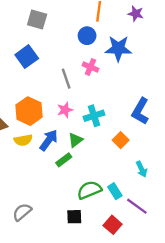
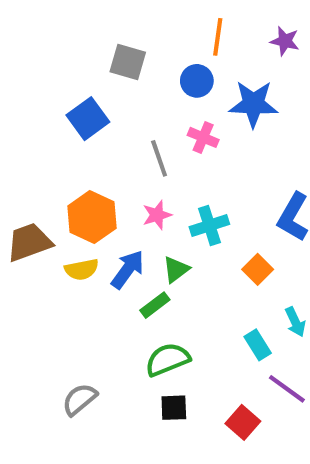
gray square: (37, 19) -> (128, 62), moved
green semicircle: (89, 190) -> (167, 360), moved
cyan rectangle: (115, 191) -> (258, 345), moved

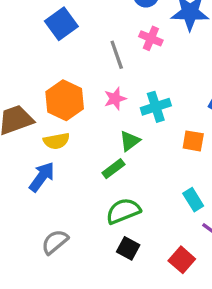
blue arrow: (128, 269) -> (42, 177), moved
orange square: (258, 269) -> (193, 141), turned -35
black square: (174, 408) -> (128, 248), turned 30

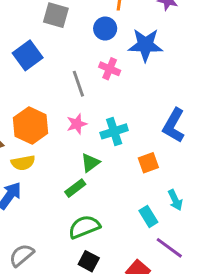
orange square: (193, 141) -> (148, 163), turned -30

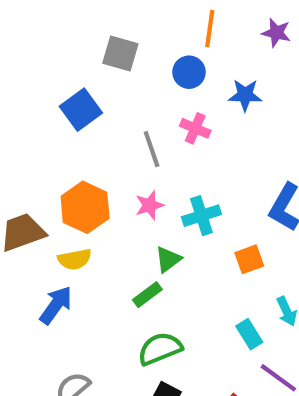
blue star: (145, 45) -> (245, 95), size x0.7

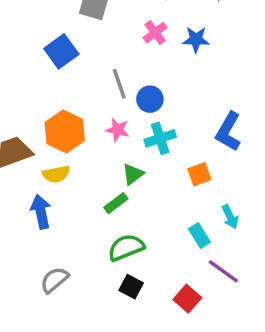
blue circle: (189, 72) -> (150, 99), moved
pink cross: (195, 128) -> (155, 33), moved, turned 30
pink star: (149, 205) -> (118, 130), turned 30
blue arrow: (56, 305) -> (41, 212), turned -48

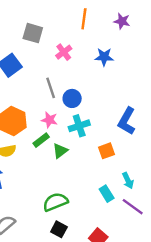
pink cross: (155, 33) -> (64, 52), moved
green rectangle: (116, 203) -> (41, 140), moved
purple line: (223, 271) -> (133, 207), moved

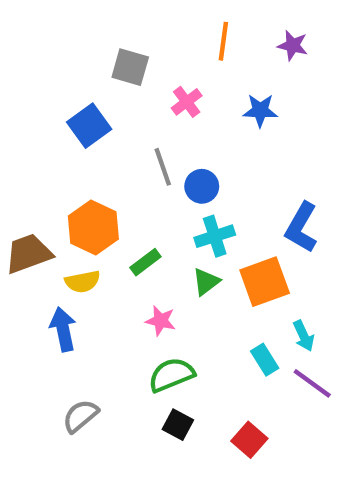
pink star: (49, 120) -> (161, 321), moved
green triangle: (60, 151) -> (206, 282), moved
orange square: (107, 151) -> (265, 282), size x1.6

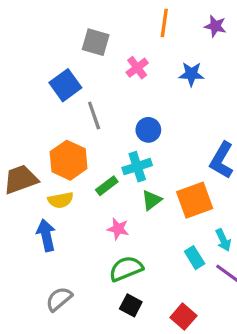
gray line: (163, 167) -> (94, 116), moved
cyan cross: (215, 236) -> (137, 167), moved

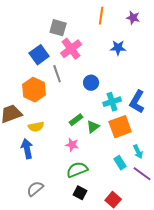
pink cross: (137, 68) -> (71, 49), moved, size x1.5
orange hexagon: (69, 160) -> (34, 90), moved
cyan cross: (137, 167) -> (112, 102), moved
green rectangle: (107, 186) -> (76, 120), moved

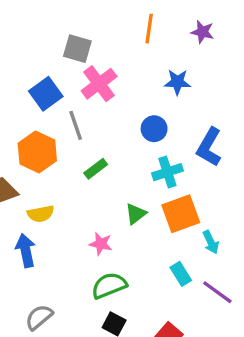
blue circle: (91, 83) -> (154, 129), moved
blue L-shape: (137, 102) -> (209, 147), moved
green rectangle: (76, 120) -> (96, 169), moved
cyan arrow: (138, 152) -> (211, 242), moved

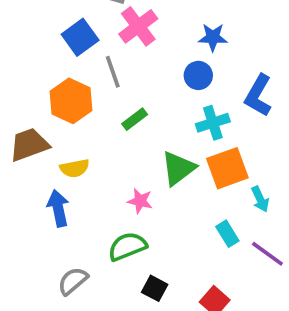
blue star: (177, 82) -> (213, 37), moved
green triangle: (136, 214) -> (178, 168), size x1.5
green semicircle: (109, 286) -> (127, 246), moved

